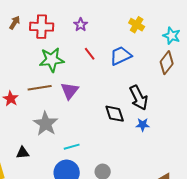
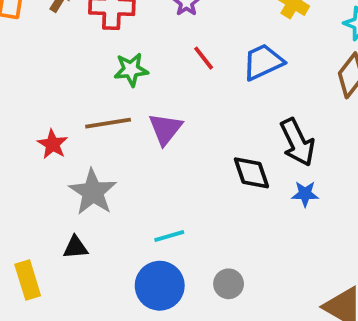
green star: (52, 60) -> (131, 70), size x0.7
gray star: (46, 124) -> (93, 192), moved

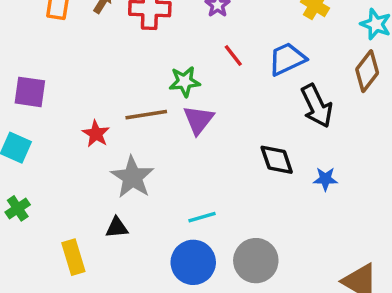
green star: (131, 70) -> (185, 82), moved
black arrow: (297, 142) -> (317, 106), moved
gray circle: (229, 284) -> (256, 261), size x1.6

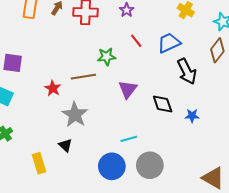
purple triangle: (198, 120) -> (128, 89), moved
cyan line: (202, 217) -> (129, 139), moved
black triangle: (117, 228) -> (65, 145), turned 48

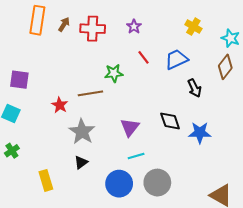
black arrow: (187, 71) -> (194, 88), size x0.7
purple triangle: (128, 89) -> (130, 127), moved
blue star: (192, 116) -> (200, 133), size x1.5
black triangle: (65, 145) -> (81, 162), moved, turned 40

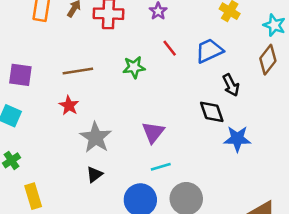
brown line: (90, 93) -> (78, 71), moved
black diamond: (170, 121) -> (212, 112), moved
yellow rectangle: (46, 180) -> (33, 196), moved

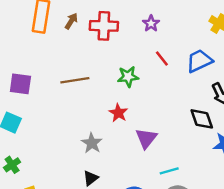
red star: (69, 106) -> (118, 113), moved
gray star: (96, 137) -> (92, 143), size x0.7
cyan line: (161, 167) -> (169, 171), moved

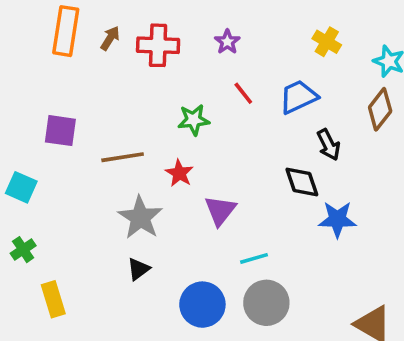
brown line: (75, 80) -> (123, 157), moved
purple square: (20, 84) -> (60, 131), moved
gray star: (92, 143) -> (140, 218), size x1.4

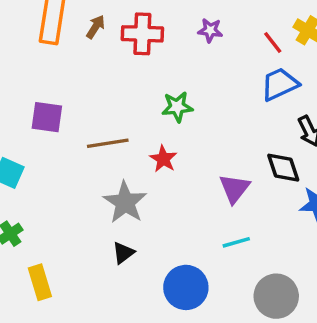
purple star: (227, 42) -> (210, 30), turned -30
red line: (243, 93) -> (273, 42), moved
purple triangle: (220, 210) -> (235, 188), moved
gray circle: (266, 303) -> (276, 296), moved

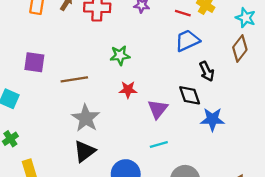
red line: (273, 42) -> (183, 13), turned -35
red star: (163, 159) -> (128, 90), moved, turned -30
black triangle: (123, 253) -> (85, 151), size x1.5

